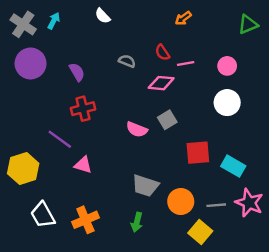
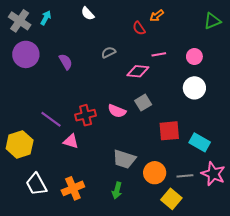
red semicircle: (162, 53) -> (139, 28), moved
gray semicircle: (127, 61) -> (109, 52), turned -48
red cross: (83, 109) -> (86, 115), moved

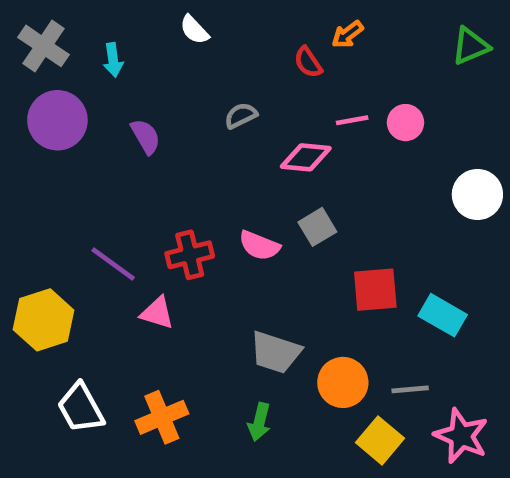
cyan arrow: (46, 18) -> (113, 60), moved, turned 144
pink circle: (194, 57) -> (406, 123), moved
white circle: (194, 88) -> (477, 194), moved
pink star: (213, 174) -> (461, 436), moved

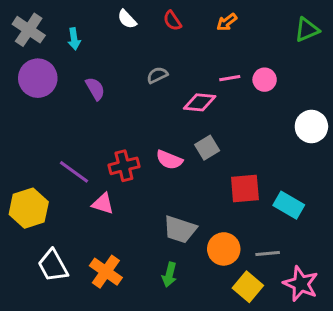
red semicircle: (308, 62) -> (172, 21), moved
orange cross: (162, 417) -> (106, 272), turned -32

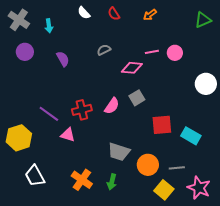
purple circle: (38, 78) -> (25, 52), size x0.7
pink semicircle: (169, 160) -> (112, 106), turned -78
orange cross: (106, 272) -> (82, 180), moved

